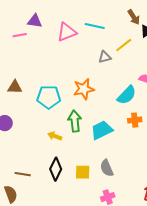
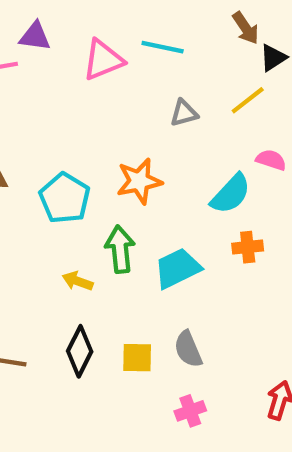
yellow line: (124, 45) -> (248, 100), moved
cyan pentagon: (49, 97) -> (65, 198), turned 30

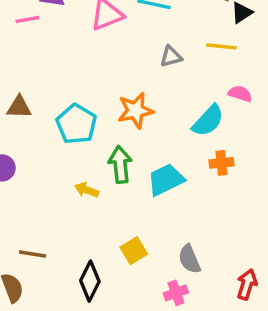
yellow line: (248, 100) -> (222, 46), turned 44
gray semicircle: (188, 349) -> (189, 259), moved
black diamond: (80, 351) -> (90, 281), moved
yellow square: (137, 358) -> (134, 251), turned -32

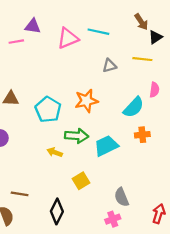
pink semicircle: (240, 94) -> (154, 90), turned 80
green arrow: (120, 165) -> (77, 136), turned 100
yellow square: (134, 251) -> (81, 181), moved

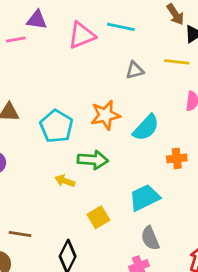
cyan semicircle: (134, 107) -> (146, 128), moved
cyan trapezoid: (106, 146) -> (145, 198), moved

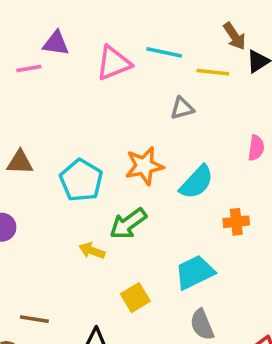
yellow line: (177, 62) -> (213, 72), moved
green arrow: (93, 160) -> (128, 224), turned 140

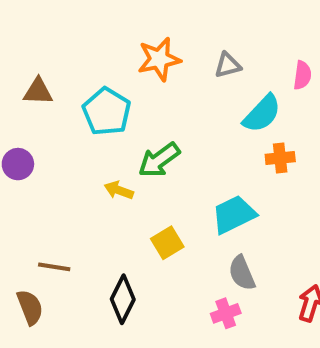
gray triangle: (182, 108) -> (228, 65), moved
orange star: (144, 166) -> (159, 59), moved
cyan semicircle: (197, 182) -> (262, 114), moved

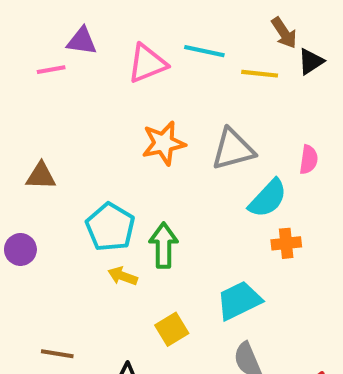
gray triangle: (228, 65) -> (233, 149), size x1.6
cyan pentagon: (107, 112) -> (110, 227), moved
green arrow: (159, 160) -> (164, 245), turned 126

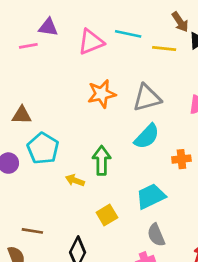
cyan semicircle: (268, 198) -> (147, 136), moved
cyan pentagon: (110, 227) -> (43, 148), moved

